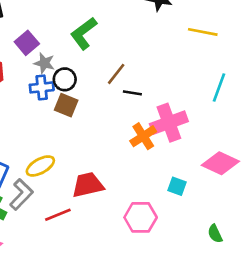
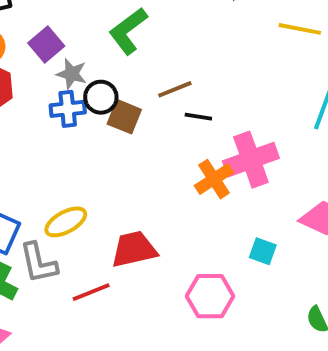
brown line: (116, 74) -> (175, 89), turned 30
brown square: (66, 105) -> (124, 117), moved
gray L-shape: (21, 194) -> (38, 263), turned 124

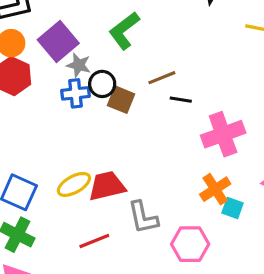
purple square: (46, 45) -> (58, 42), size x1.4
orange cross: (214, 179) -> (215, 189), moved
red trapezoid: (134, 249) -> (107, 186), moved
gray L-shape: (38, 263) -> (143, 217), moved

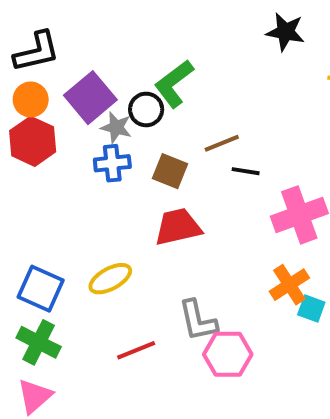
black circle: (102, 84) -> (146, 109), moved
red trapezoid: (107, 186) -> (178, 227), moved
pink hexagon: (190, 244) -> (228, 354), moved

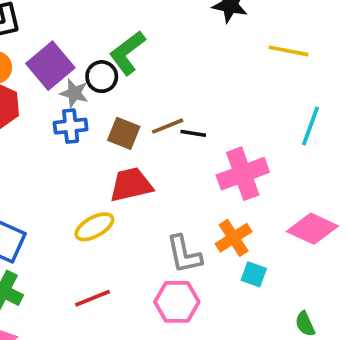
brown line: (222, 143) -> (168, 126), moved
yellow ellipse: (110, 279) -> (94, 227), moved
cyan square: (311, 308) -> (254, 274), moved
gray L-shape: (198, 320) -> (184, 254), moved

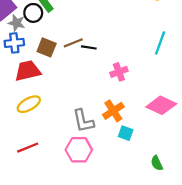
pink cross: (243, 174) -> (119, 72), size x0.6
red trapezoid: (131, 185) -> (28, 71), moved

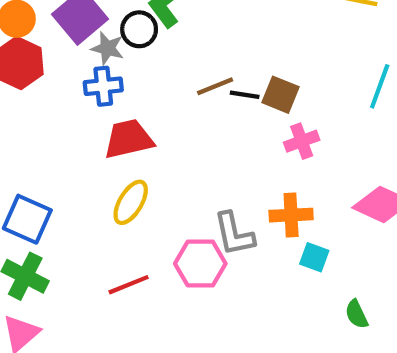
brown square: (47, 47) -> (281, 95), moved
yellow ellipse: (29, 104) -> (131, 202), turned -30
orange cross: (113, 111) -> (291, 215), turned 30
pink hexagon: (79, 150) -> (200, 264), moved
green semicircle: (157, 163) -> (356, 314), moved

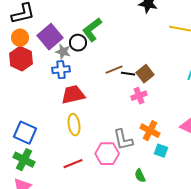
brown square: (281, 95) -> (145, 74), turned 30
pink cross: (302, 141) -> (139, 96), moved
yellow ellipse: (131, 202) -> (74, 125), turned -40
orange cross: (291, 215) -> (150, 131), turned 30
green semicircle: (356, 314) -> (140, 176), moved

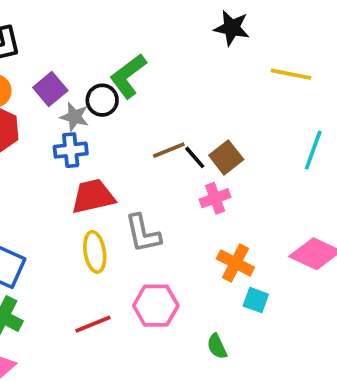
purple square: (50, 37) -> (50, 89), size x0.7
black line: (128, 74) -> (195, 157), turned 40
gray L-shape: (123, 140) -> (143, 233), moved

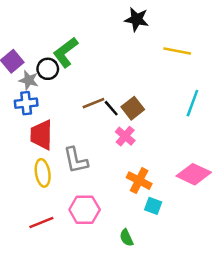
red trapezoid: (93, 196) -> (41, 135), turned -76
pink cross: (215, 198) -> (125, 136), turned -30

